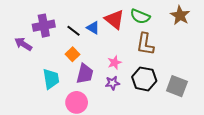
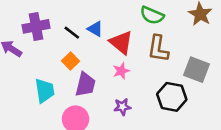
red triangle: (114, 19) -> (121, 43), moved
black hexagon: (144, 79) -> (172, 97), moved
purple star: (112, 83) -> (122, 107), moved
gray square: (177, 86) -> (196, 70), moved

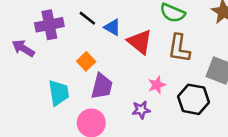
black line: (72, 33) -> (87, 18), moved
pink star: (121, 71) -> (157, 85), moved

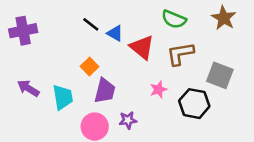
purple cross: (49, 25) -> (23, 31), moved
purple arrow: (23, 48) -> (28, 88), moved
brown L-shape: (179, 48) -> (180, 54), turned 72
purple star: (141, 110) -> (128, 120), moved

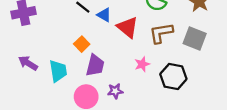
gray square: (220, 75) -> (195, 38), moved

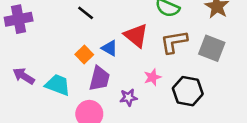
blue triangle: (104, 15) -> (110, 48), moved
cyan trapezoid: (58, 71) -> (58, 85), turned -60
purple star: (115, 91) -> (128, 97), moved

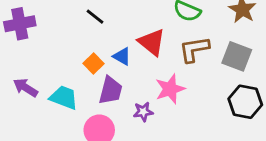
pink star: (152, 77) -> (170, 89), size x1.5
black hexagon: (188, 91) -> (245, 102), moved

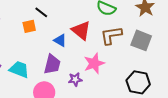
orange square: (94, 63) -> (29, 26), moved, turned 32
black hexagon: (245, 102) -> (138, 82), moved

